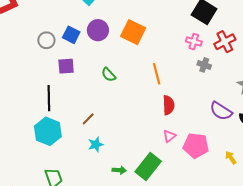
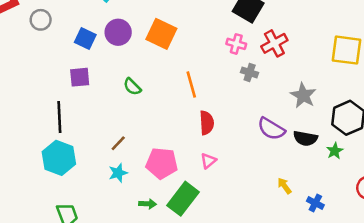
gray circle: (46, 40) -> (41, 20), moved
brown line: (88, 119) -> (118, 143), moved
pink pentagon: (196, 146) -> (162, 163), moved

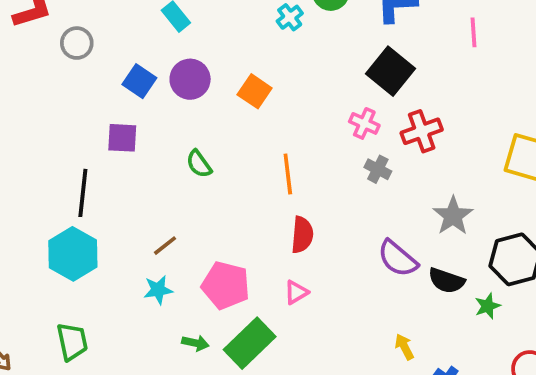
orange square: (161, 34) -> (255, 91), size x0.7

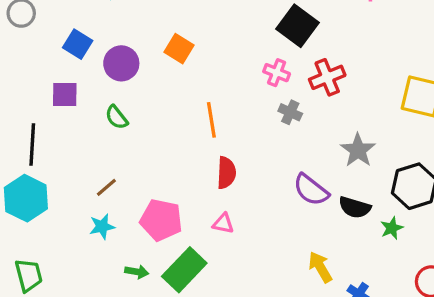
purple circle: (190, 79) -> (121, 63), moved
green semicircle: (199, 164) -> (117, 117), moved
pink triangle: (296, 292) -> (223, 223), turned 45
yellow arrow: (404, 347) -> (320, 267), size x1.4

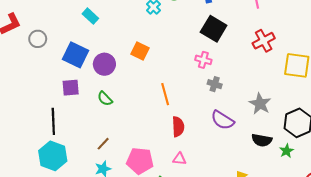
blue square: (78, 44) -> (75, 55), size x1.4
red cross: (327, 77) -> (264, 41), moved
purple semicircle: (311, 190) -> (223, 120), moved

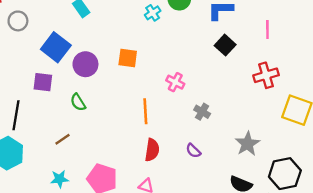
black square: (214, 29) -> (225, 45), moved, size x0.7
orange square: (140, 51) -> (128, 58), turned -30
pink cross: (203, 60) -> (175, 82), moved
purple semicircle: (223, 120) -> (193, 151), moved, size x0.6
brown line: (103, 144) -> (62, 139), moved

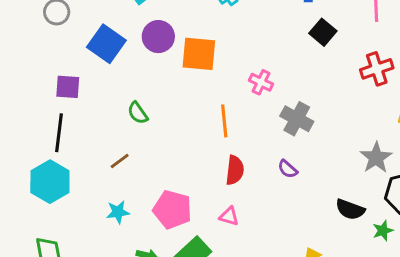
orange square: (128, 58) -> (199, 54), size x1.4
purple circle: (85, 64) -> (158, 37), moved
purple square: (43, 82) -> (68, 87), moved
gray cross: (202, 112) -> (297, 119), size x1.5
gray star: (247, 144) -> (376, 158), moved

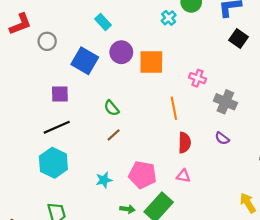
black line: (59, 133) -> (57, 127), turned 64
brown line: (120, 161) -> (114, 135), moved

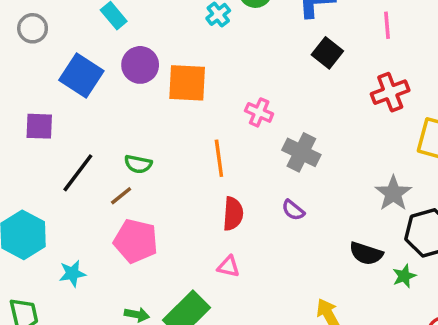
gray circle: (47, 41) -> (33, 28), moved
green semicircle: (112, 108) -> (138, 164), moved, turned -42
black line: (57, 127) -> (78, 173), moved, turned -32
pink pentagon: (143, 175) -> (136, 241), moved
cyan star: (104, 180) -> (72, 273), moved

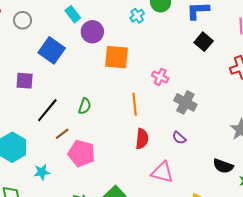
purple circle: (140, 65) -> (92, 32), moved
green semicircle: (138, 164) -> (85, 106), turned -84
brown line: (121, 196) -> (62, 134), moved
pink triangle: (228, 267) -> (162, 172), moved, size x1.6

